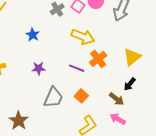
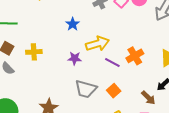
yellow arrow: (83, 37) -> (97, 44), moved, turned -45
gray trapezoid: (53, 98) -> (86, 89), turned 75

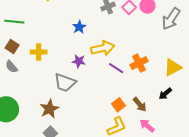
gray trapezoid: (86, 89) -> (65, 83), moved
orange square: (114, 91) -> (118, 105), moved
brown arrow: (148, 98) -> (140, 104), moved

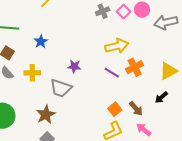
gray arrow: (171, 19) -> (166, 22), turned 45
blue star: (79, 27) -> (41, 42), moved
yellow arrow: (103, 48) -> (117, 46), moved
yellow cross: (39, 52) -> (32, 73), moved

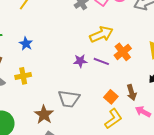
purple star: (74, 66) -> (80, 61), moved
gray trapezoid: (61, 88) -> (69, 99), moved
brown arrow: (136, 109) -> (132, 92), turned 35

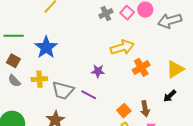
blue star: (26, 44) -> (46, 47), size x1.6
purple line: (101, 61) -> (89, 95), moved
gray trapezoid: (69, 99) -> (63, 90), moved

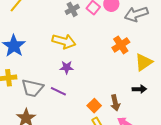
yellow arrow: (122, 47) -> (64, 41), moved, turned 35
orange cross: (141, 67) -> (121, 45), moved
black arrow: (170, 96) -> (139, 89), turned -136

